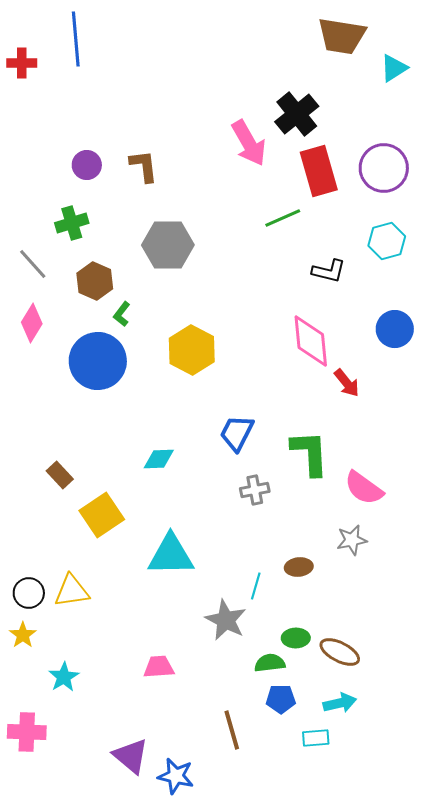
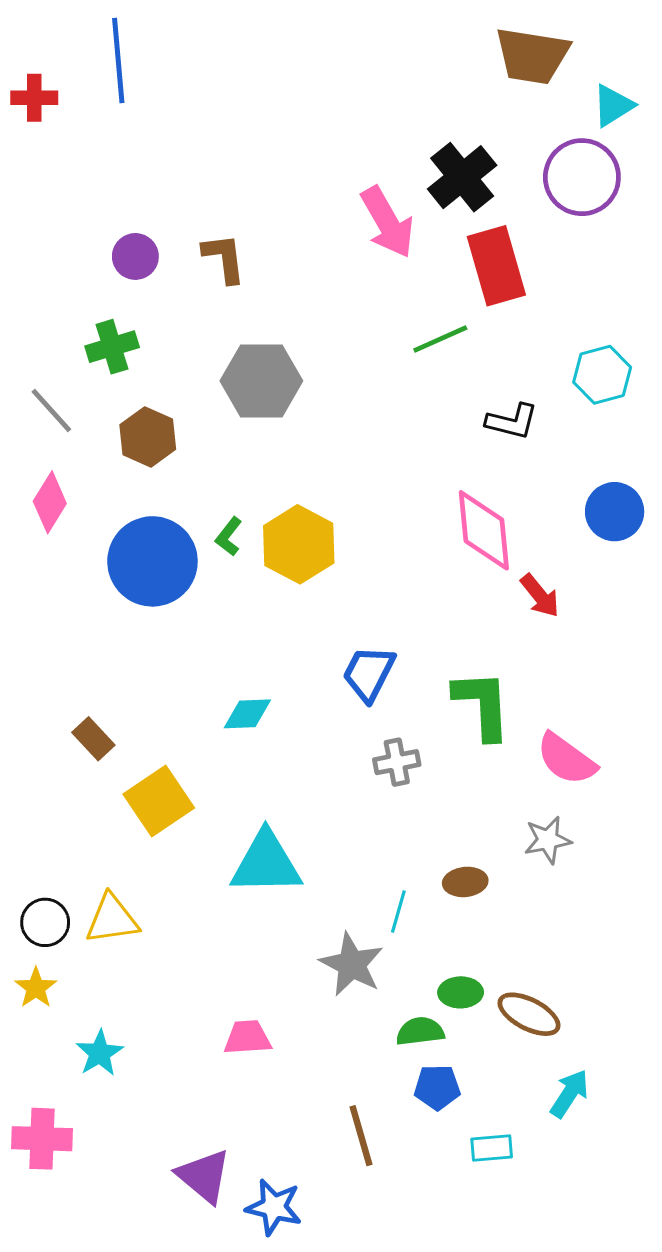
purple circle: (384, 168) -> (582, 177), moved
green L-shape: (122, 314) -> (229, 537), moved
cyan arrow: (340, 703) -> (569, 1094), moved, turned -44

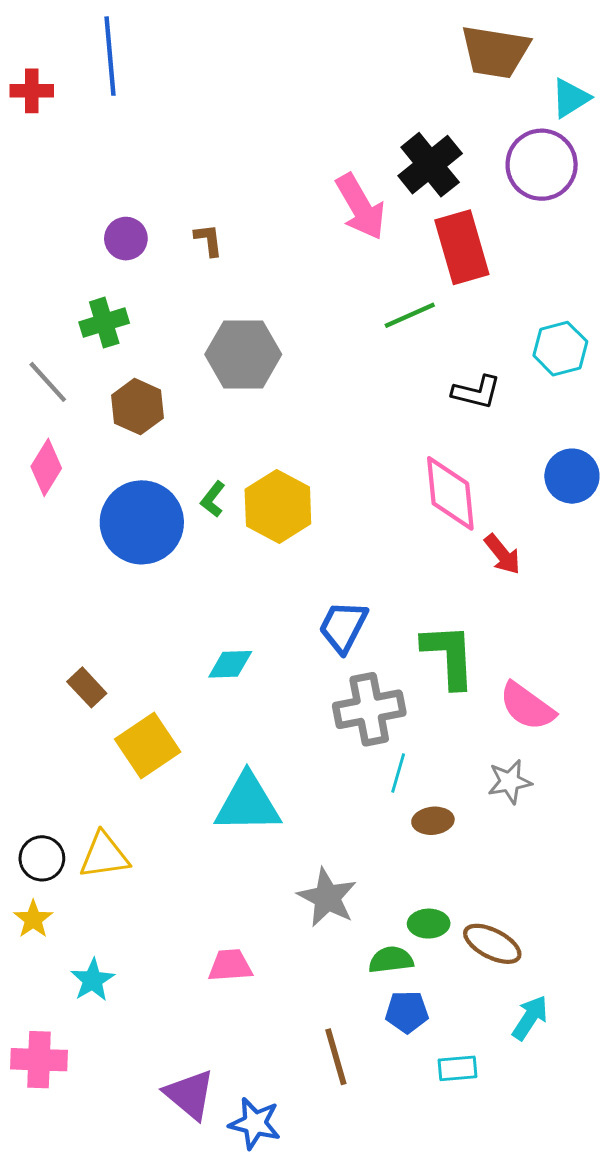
brown L-shape: (224, 258) -> (208, 240), size x0.7
gray cross: (397, 762) -> (369, 709), size x1.6
cyan line: (398, 912) -> (398, 773), moved

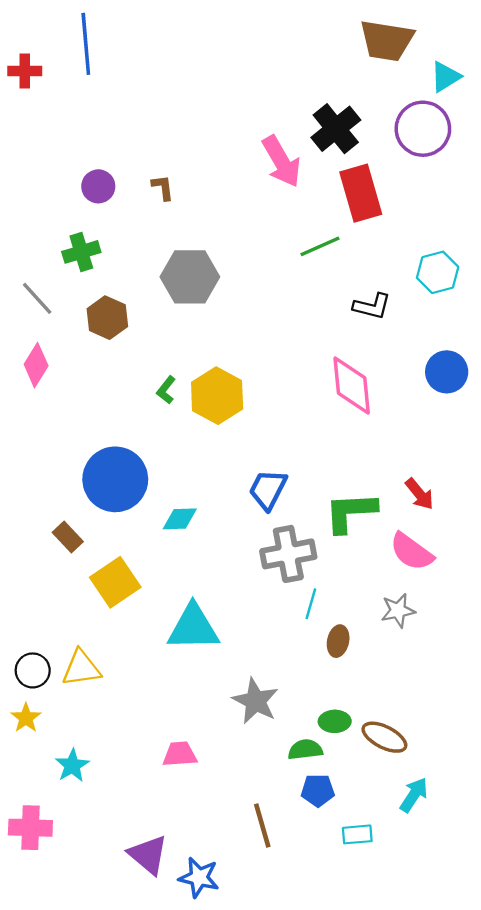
blue circle: (142, 522) -> (115, 479), moved
red arrow: (502, 554) -> (419, 494), moved
green L-shape: (449, 656) -> (351, 512), turned -90
brown ellipse: (433, 821) -> (338, 641), turned -72

